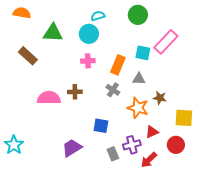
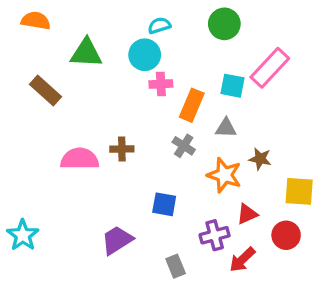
pink cross: (88, 61) -> (161, 84), moved
gray rectangle: (113, 154) -> (176, 266), moved

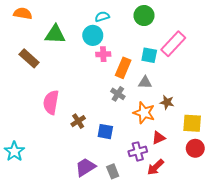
brown cross: (122, 149) -> (78, 121), moved, turned -32
pink semicircle: (80, 159) -> (51, 102), turned -80
red circle: (286, 235) -> (195, 148), moved
purple trapezoid: (117, 240) -> (85, 167), moved

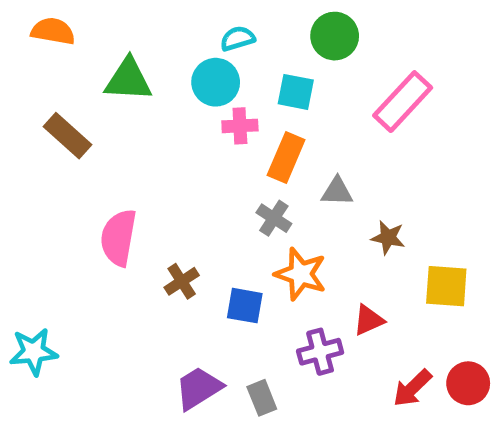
cyan square: (149, 55) -> (296, 92), moved
orange star: (144, 113) -> (301, 274), moved
red circle: (195, 148) -> (468, 383), moved
cyan star: (14, 151) -> (34, 352), turned 30
red arrow: (156, 167) -> (412, 388), moved

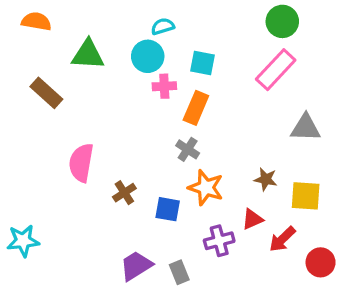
green circle: (335, 36) -> (282, 21), moved
gray triangle: (337, 191) -> (306, 128), moved, size x1.4
brown star: (388, 238) -> (266, 179), moved
red arrow: (412, 388) -> (282, 239), moved

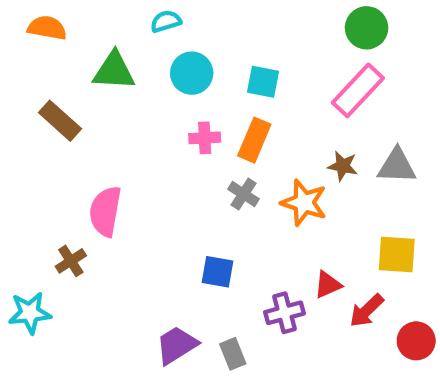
cyan semicircle: (163, 26) -> (166, 21), moved
pink cross: (164, 86) -> (205, 138), moved
brown star: (266, 179) -> (343, 166), moved
orange star: (206, 188) -> (304, 203), moved
brown cross: (124, 193) -> (71, 261), moved

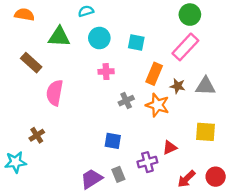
orange rectangle: (254, 140) -> (154, 74), moved
gray cross: (243, 194) -> (126, 101), turned 32
pink semicircle: (105, 211) -> (55, 93), moved
red arrow: (367, 311) -> (187, 179), moved
gray rectangle: (233, 354) -> (118, 174), moved

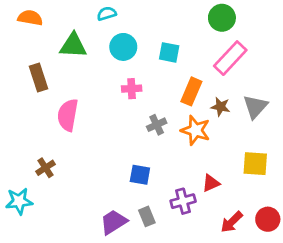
green circle: (190, 15) -> (222, 18), moved
brown rectangle: (31, 63) -> (39, 77), turned 30
gray triangle: (206, 86) -> (255, 107), turned -50

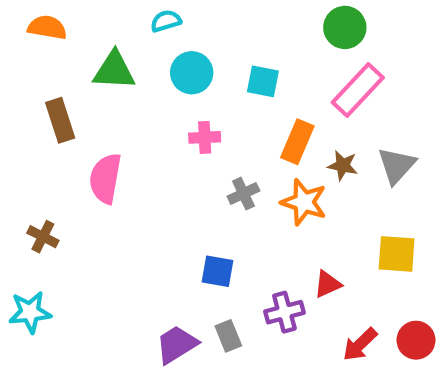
brown cross: (45, 168) -> (43, 237), moved, turned -30

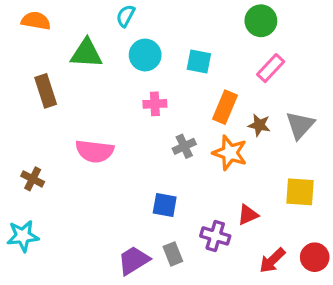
cyan semicircle: (166, 21) -> (126, 16), turned -45
pink rectangle: (358, 90) -> (271, 68), size x0.7
pink semicircle: (105, 178) -> (95, 151), moved, turned -93
purple cross: (284, 312) -> (215, 236), turned 32

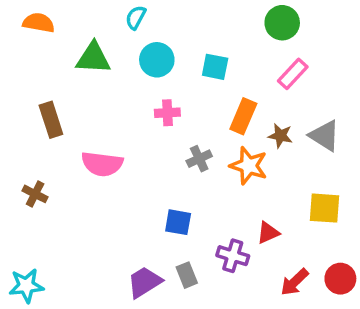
brown rectangle: (46, 91) -> (51, 120), moved
gray triangle: (300, 125) -> (325, 136), turned -40
cyan star: (23, 236) -> (26, 286), moved

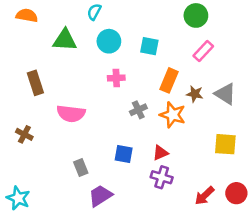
red triangle: (268, 233) -> (160, 153), moved
gray rectangle: (187, 275) -> (81, 167), moved
cyan star: (26, 286) -> (18, 198), turned 30

